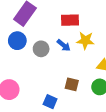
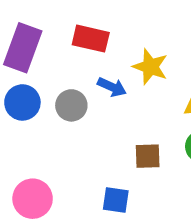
red rectangle: (70, 20) -> (91, 39), moved, turned 30
yellow star: (85, 41) -> (150, 67), turned 30

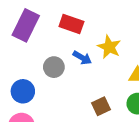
blue circle: (22, 102) -> (23, 91), moved
brown square: (148, 156) -> (101, 106), turned -30

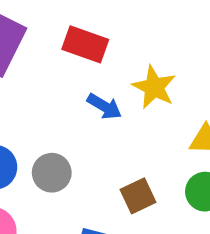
gray circle: (54, 67) -> (52, 173), moved

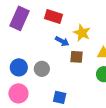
brown square: (138, 196) -> (77, 57), moved, turned 32

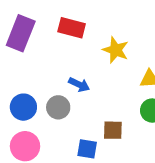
blue arrow: (62, 41) -> (79, 85), moved
brown square: (77, 57) -> (113, 130), moved

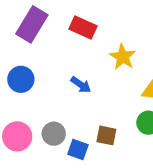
blue circle: (23, 107) -> (21, 79), moved
gray circle: (58, 107) -> (54, 134), moved

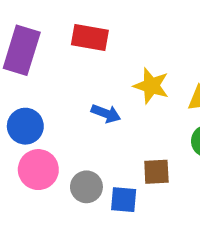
yellow star: (123, 57) -> (151, 86), moved
pink circle: (17, 136) -> (38, 170), moved

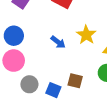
gray circle: (86, 187) -> (29, 84), moved

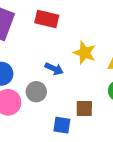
gray circle: (29, 84) -> (36, 92), moved

